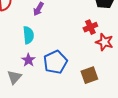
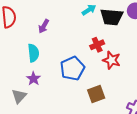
blue pentagon: (55, 62) -> (72, 68), moved

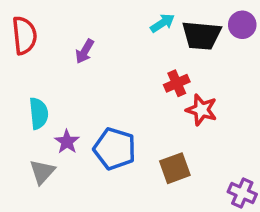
cyan semicircle: (33, 53) -> (39, 113), moved
blue pentagon: (72, 68) -> (115, 149), moved, turned -30

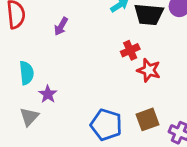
blue pentagon: (115, 149) -> (106, 125), moved
brown square: (175, 168) -> (147, 119), moved

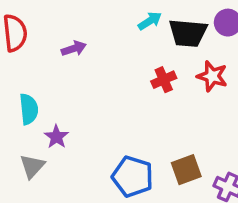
purple arrow: (61, 26) -> (74, 49), turned -138
red star: (149, 70) -> (212, 76), moved

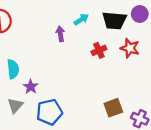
cyan arrow: (150, 21) -> (81, 19), moved
purple arrow: (74, 49) -> (60, 34), moved, turned -80
blue pentagon: (133, 177) -> (49, 112), moved, turned -30

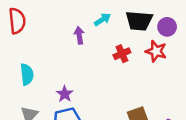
purple circle: (140, 14) -> (167, 27), moved
purple star: (31, 87) -> (65, 94), moved

